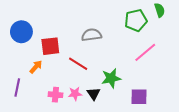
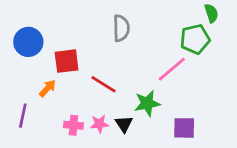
green pentagon: (136, 20) -> (195, 39), moved
gray semicircle: (92, 35) -> (121, 28), moved, turned 96
pink line: (145, 52) -> (172, 69), moved

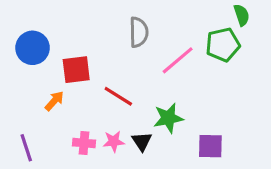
pink line: (172, 69) -> (178, 60), moved
purple line: (23, 116) -> (26, 148), moved, turned -30

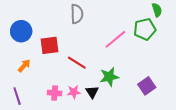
gray semicircle: (139, 32) -> (77, 14), moved
orange arrow: (54, 101) -> (24, 66), moved
purple square: (210, 146) -> (147, 86), moved, turned -36

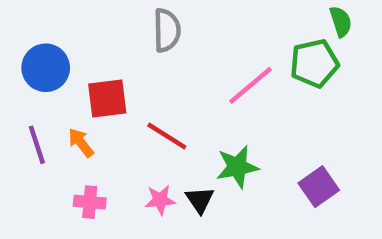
orange arrow: (24, 66) -> (81, 143), moved, turned -80
pink cross: (55, 93) -> (90, 202), moved
purple line: (17, 96) -> (37, 145), moved

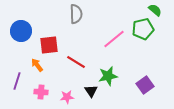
green semicircle: (341, 22) -> (155, 10), turned -32
purple line: (37, 145) -> (17, 81), moved, turned 36
pink star: (160, 200) -> (67, 97), moved

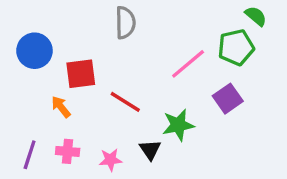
purple line: (17, 81) -> (30, 155), moved
purple square: (145, 85) -> (228, 99), moved

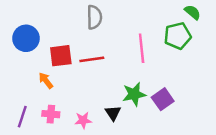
pink line: (188, 64) -> (142, 48), turned -56
purple square: (228, 99) -> (163, 99), moved
red line: (125, 102) -> (92, 59), moved, turned -40

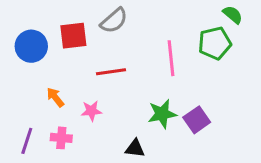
gray semicircle: (94, 17) -> (114, 21), turned 50
red square: (61, 56) -> (73, 36), moved
black triangle: (113, 113) -> (135, 148), moved, turned -49
pink star: (83, 120) -> (91, 111), moved

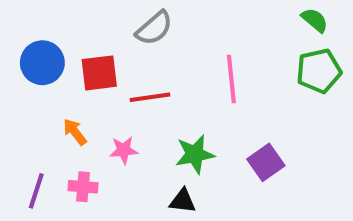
red square: (73, 36) -> (99, 73), moved
green pentagon: (215, 43) -> (319, 71), moved
green star: (162, 114) -> (195, 154), moved

